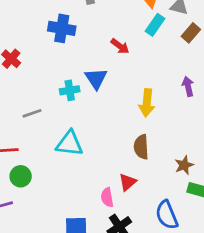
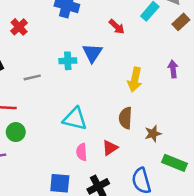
cyan triangle: (70, 143) -> (75, 119), moved
brown star: (184, 165) -> (153, 134), moved
pink semicircle: (107, 197) -> (82, 152), moved

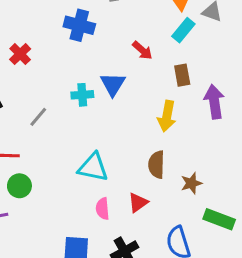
brown rectangle: (181, 22) -> (182, 75), moved, turned -56
purple arrow: (173, 69) -> (214, 102), size x1.5
gray line: (32, 77) -> (38, 117), turned -35

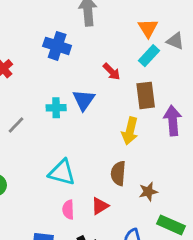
brown rectangle: (182, 75) -> (146, 95), size x1.4

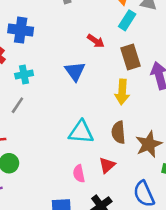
blue cross: (57, 46) -> (21, 30), moved
cyan cross: (56, 108) -> (24, 75), moved
cyan triangle: (62, 172) -> (81, 132), moved
brown star: (148, 192) -> (149, 144), size x1.5

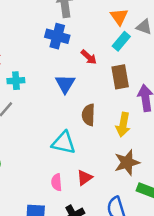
blue cross: (21, 30) -> (57, 36), moved
yellow arrow: (122, 92) -> (123, 125), moved
brown semicircle: (118, 132) -> (88, 115), moved

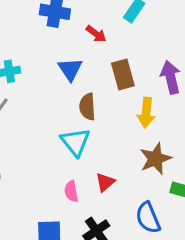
brown rectangle: (120, 77) -> (123, 74), moved
brown semicircle: (88, 115) -> (87, 107), moved
cyan triangle: (64, 143) -> (75, 142), turned 45

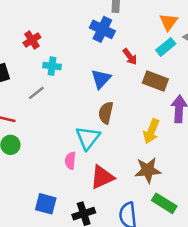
brown rectangle: (123, 74) -> (155, 81), moved, turned -70
red triangle: (105, 182) -> (102, 177), size x1.5
pink semicircle: (71, 191) -> (70, 161), moved

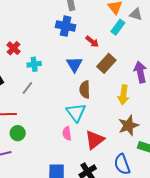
brown rectangle: (155, 81) -> (106, 63), moved, turned -54

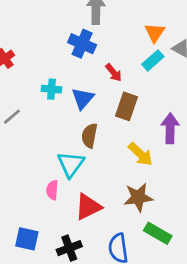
brown rectangle: (106, 63) -> (127, 106), turned -36
cyan cross: (34, 64) -> (52, 89), moved
yellow arrow: (123, 95) -> (140, 154), turned -66

